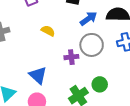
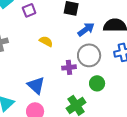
green circle: (100, 84) -> (97, 83), moved

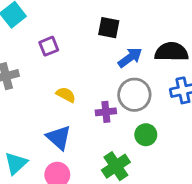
purple square: (29, 10) -> (49, 46), moved
yellow semicircle: (46, 41) -> (66, 95), moved

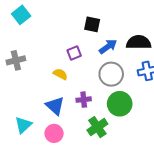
purple square: (49, 46) -> (74, 53), moved
purple cross: (106, 112) -> (84, 100), moved
green circle: (146, 135) -> (120, 104), size x1.5

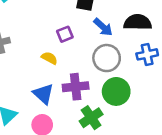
blue arrow: (108, 47) -> (103, 27), turned 78
purple cross: (84, 100) -> (76, 87), size x1.5

